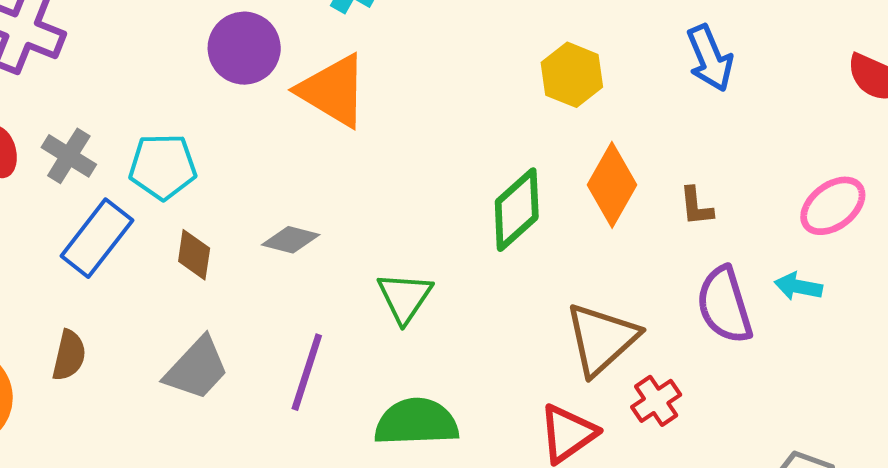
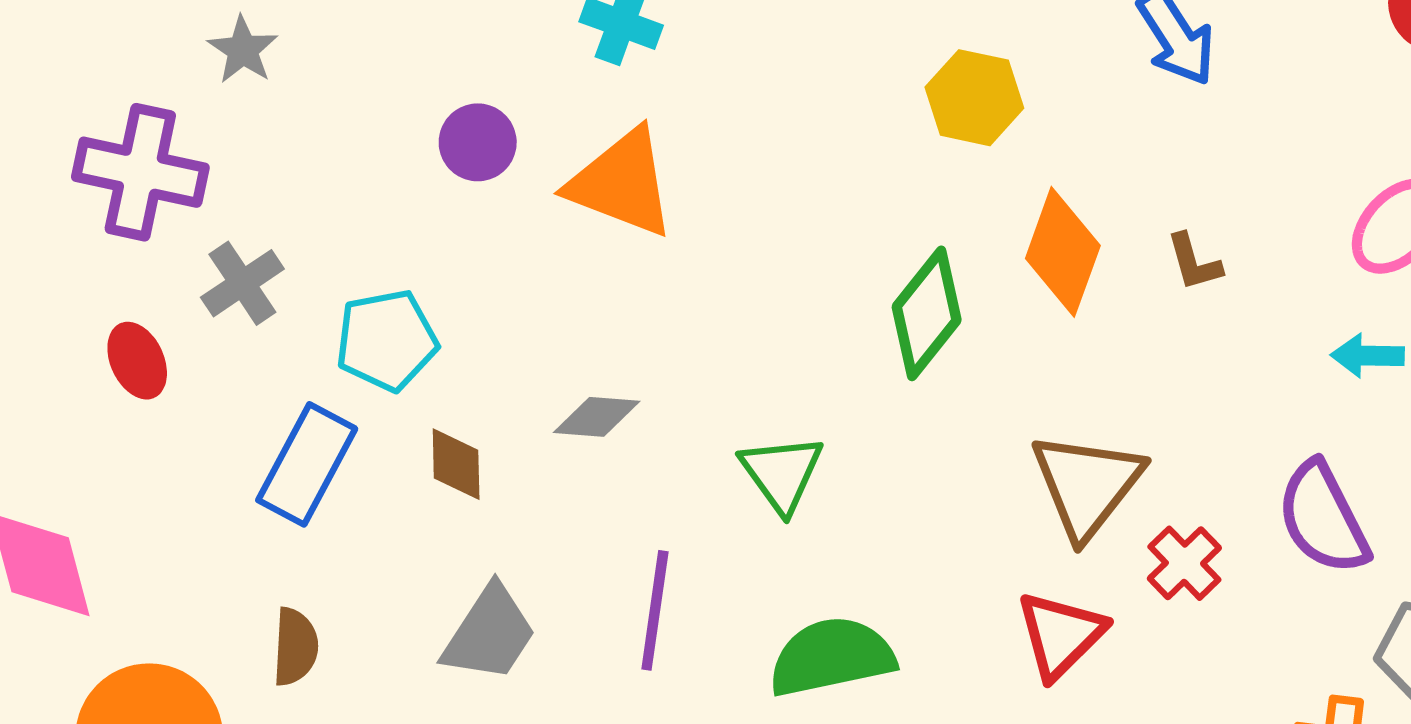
purple circle: (244, 48) -> (478, 142), size x0.7
gray cross: (69, 156) -> (242, 283), moved, turned 34
purple semicircle: (724, 305) -> (1323, 518), moved

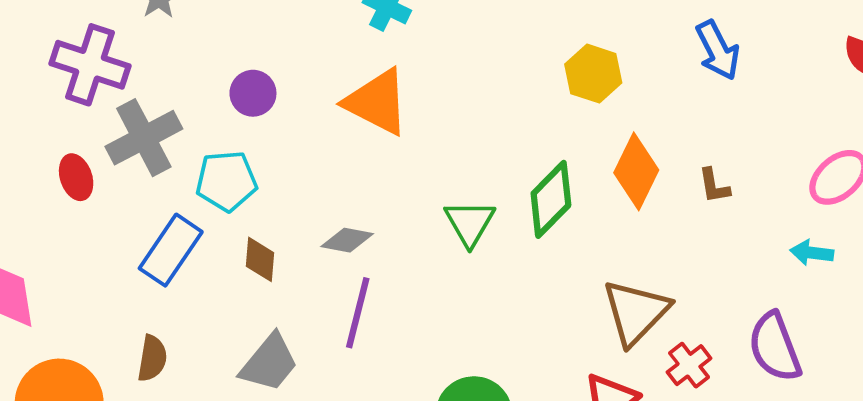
purple circle: (478, 142) -> (253, 93), moved
gray cross: (242, 283) -> (144, 138), size x1.5
green triangle: (782, 473) -> (470, 223), moved
purple line: (655, 610) -> (358, 313), moved

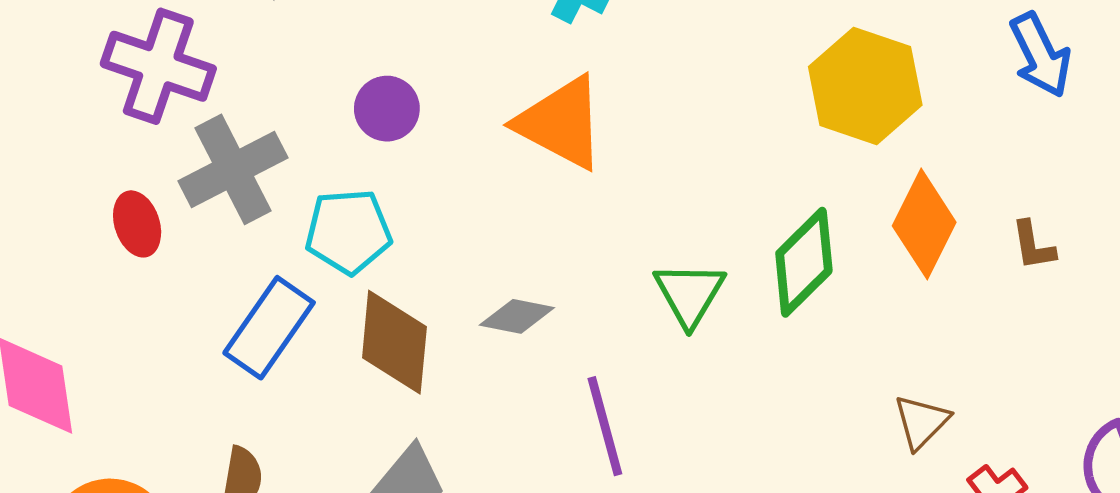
yellow hexagon: (593, 74) -> (865, 86), size x1.4
brown diamond: (260, 259) -> (394, 342), size x1.6
brown triangle: (636, 312) -> (921, 422), size x0.6
purple line: (358, 313) -> (605, 426), moved, turned -30

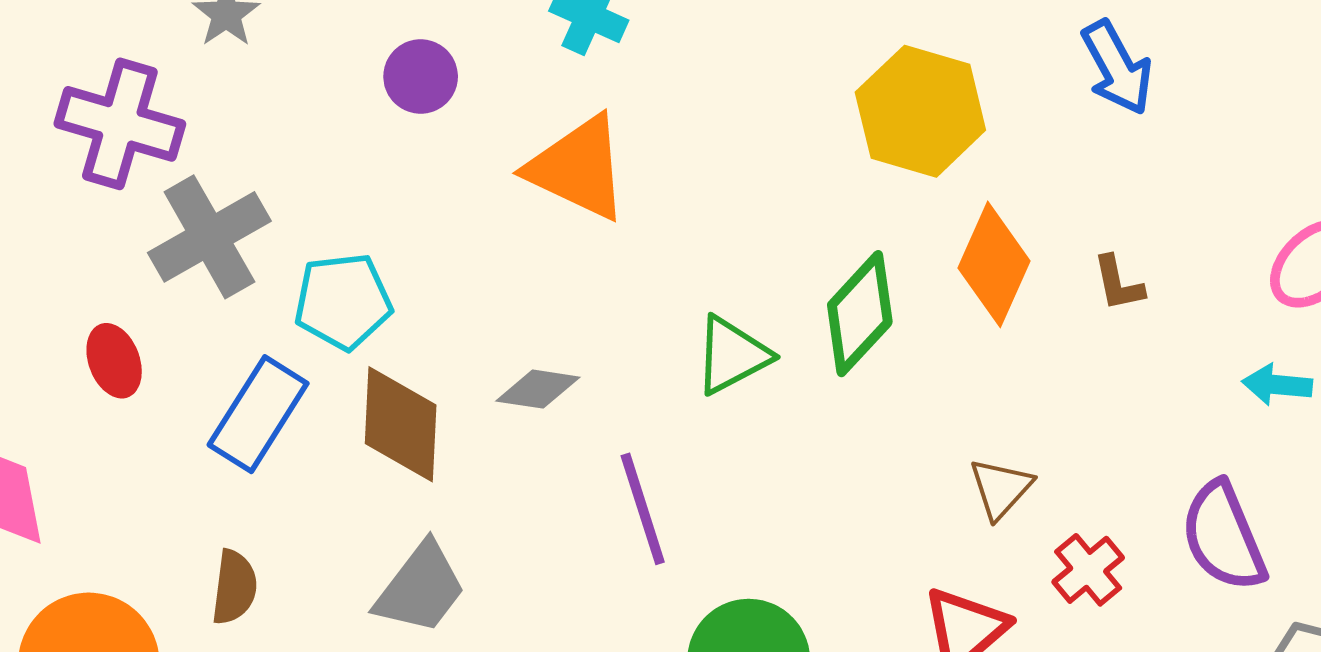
purple circle: (387, 109) -> (421, 77), moved
red ellipse: (137, 224) -> (114, 361), moved
green triangle: (689, 294) -> (732, 355), turned 34

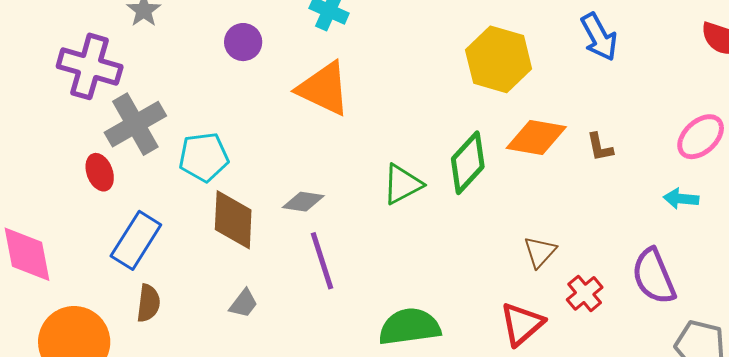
orange diamond: (994, 264) -> (536, 138), turned 76
red ellipse: (114, 361) -> (100, 172), moved
blue rectangle: (258, 414) -> (136, 240), moved
purple line: (643, 509) -> (322, 261), moved
gray trapezoid: (421, 588) -> (244, 303), size x0.6

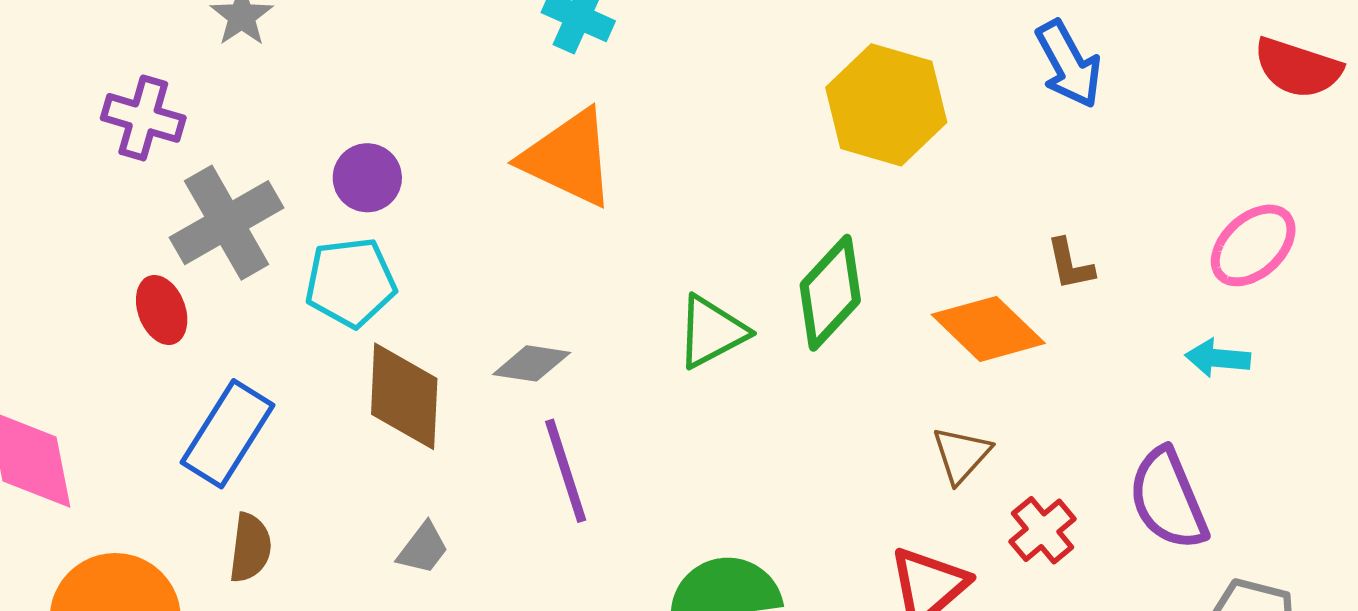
purple circle: (243, 42) -> (367, 178), moved
purple cross: (90, 66) -> (143, 118), size x0.7
orange diamond: (536, 138) -> (988, 329), moved, turned 34

